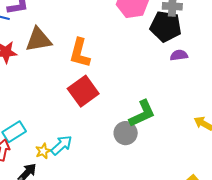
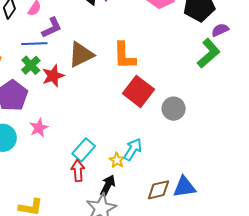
green L-shape: (142, 114) -> (209, 53), moved
gray circle: (126, 133) -> (174, 109), moved

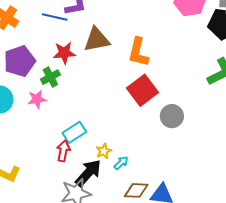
green cross: (31, 65) -> (50, 77), moved
cyan arrow: (133, 149) -> (121, 163), moved, size x0.7
black arrow: (108, 185) -> (88, 173), size x1.4

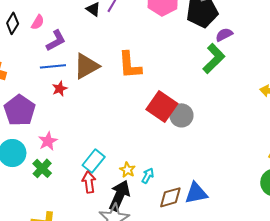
blue line: (55, 17) -> (53, 66), moved
red star: (64, 53) -> (60, 89), size x0.7
green cross: (50, 77) -> (42, 168), moved
red square: (143, 90) -> (162, 107), moved

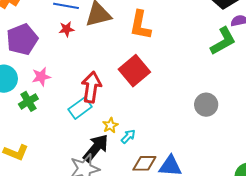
red square: (162, 107) -> (134, 71), moved
gray circle: (181, 115) -> (206, 105), moved
red arrow: (89, 182) -> (91, 87), moved, size x1.4

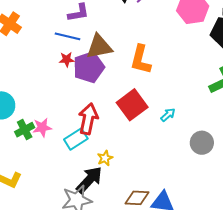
purple pentagon: (22, 39) -> (89, 67), moved
pink star: (41, 77) -> (42, 127), moved
cyan arrow: (128, 136) -> (168, 115), moved

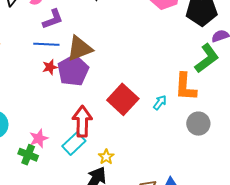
orange L-shape: (141, 60) -> (185, 87), moved
green cross: (25, 130) -> (28, 155), moved, turned -30

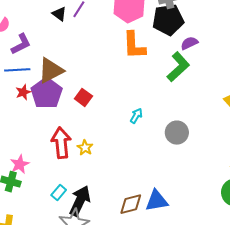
orange L-shape: (185, 87) -> (134, 45), moved
red square: (123, 99) -> (83, 97), moved, size x0.6
cyan rectangle: (74, 144) -> (59, 192), moved, size x0.7
yellow star: (106, 157) -> (85, 148), moved

